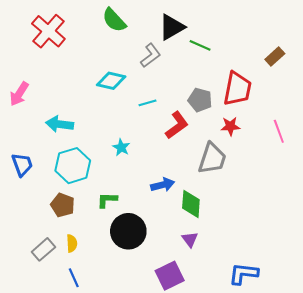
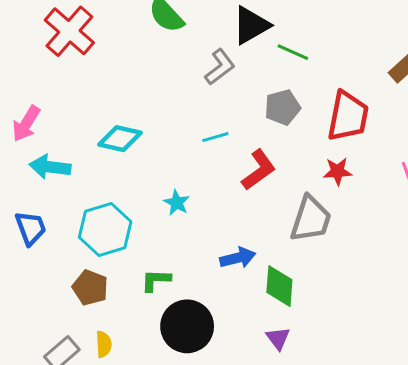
cyan diamond: (111, 81) -> (120, 139), moved
gray pentagon: (200, 100) -> (282, 107), moved, turned -30
cyan arrow: (60, 124) -> (50, 167), moved

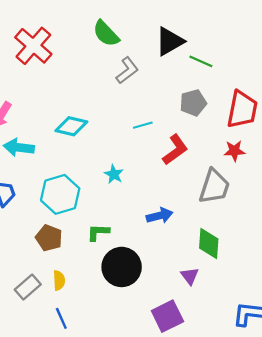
gray L-shape: (220, 67) -> (127, 70), moved
green diamond: (279, 286) -> (209, 244), moved

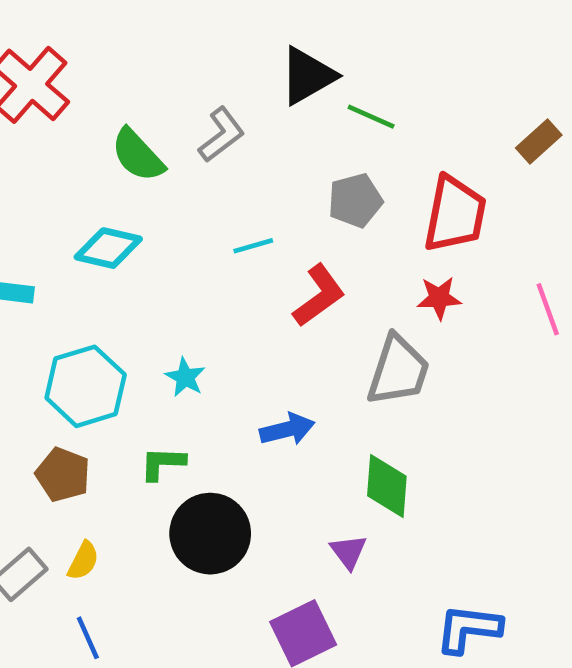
green semicircle: (106, 34) -> (138, 155), moved
cyan star: (114, 174) -> (185, 377), moved
yellow semicircle: (59, 280) -> (83, 561), turned 30

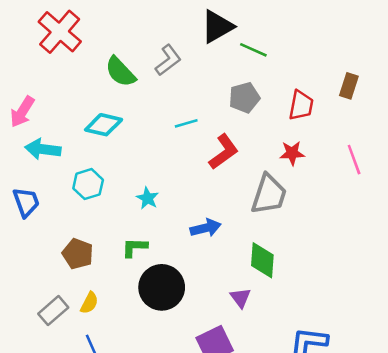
brown rectangle: (539, 142) -> (349, 86), moved, turned -30
red trapezoid: (455, 214) -> (301, 105), size x0.7
cyan hexagon: (86, 386) -> (88, 184), moved, size x0.7

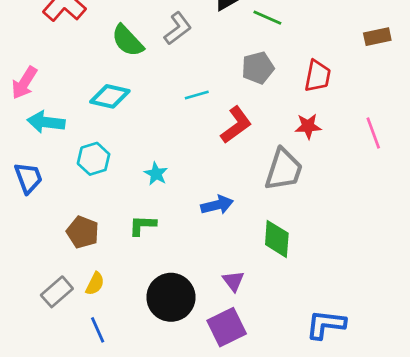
brown rectangle: (349, 86) -> (377, 37), moved, turned 60
black circle: (162, 287) -> (171, 297), moved
purple triangle: (240, 298) -> (233, 281), moved

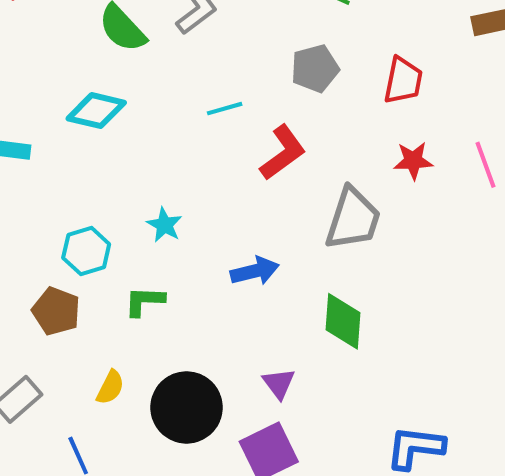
red star: (308, 126) -> (413, 161), moved
cyan hexagon: (94, 159) -> (86, 251), moved
yellow semicircle: (95, 284) -> (110, 387), moved

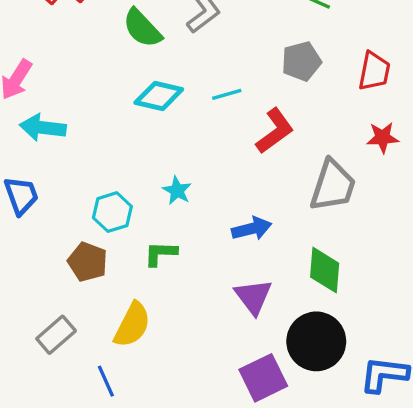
cyan diamond: (96, 111) -> (159, 96), moved
purple triangle: (279, 383) -> (253, 297), moved, size x1.4
yellow semicircle: (110, 387) -> (132, 325), size x1.6
black circle: (187, 407) -> (316, 341), moved

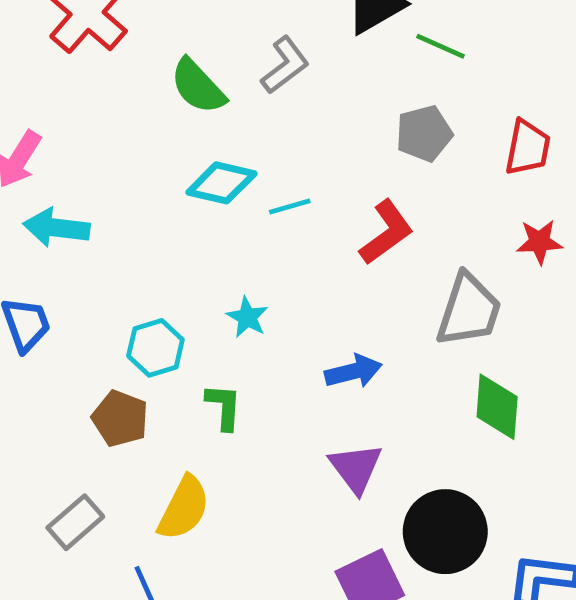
cyan line: (227, 94) -> (290, 206), moved
green L-shape: (160, 254) -> (224, 407), turned 92
green diamond: (325, 270) -> (497, 407), moved

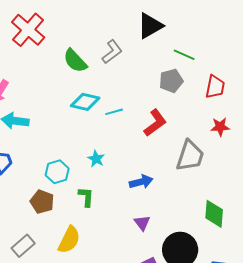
green line: (441, 46) -> (184, 55), moved
green diamond: (497, 407) -> (214, 214), moved
purple triangle: (356, 468) -> (142, 223), size x0.7

